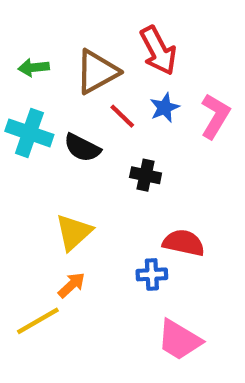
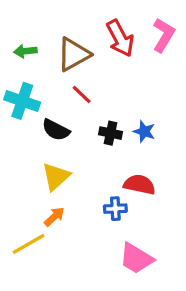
blue star: (165, 108) -> (144, 131), moved, turned -30
red line: (122, 116) -> (82, 95), moved
pink L-shape: (215, 116) -> (164, 35), moved
black semicircle: (82, 148) -> (56, 130), moved

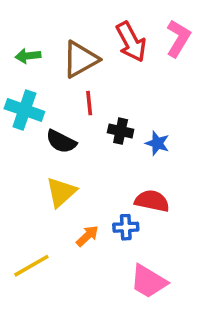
red line: (82, 95) -> (89, 103), turned 40
black cross: (111, 133) -> (121, 131), moved
orange arrow: (54, 217) -> (87, 236), moved

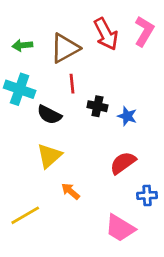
red semicircle: (152, 201) -> (123, 163), turned -48
blue cross: (126, 227) -> (147, 195), moved
orange arrow: (87, 236) -> (71, 191), turned -96

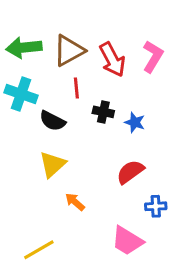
pink L-shape: (144, 31) -> (153, 57), moved
red arrow: (106, 34) -> (112, 60), moved
green arrow: (22, 45) -> (24, 48), size x1.6
yellow line: (25, 215) -> (39, 250), moved

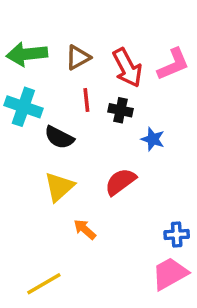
brown triangle: (69, 51) -> (78, 57), size x0.7
pink L-shape: (153, 57) -> (173, 64), turned 36
black cross: (103, 112) -> (120, 110), moved
red semicircle: (130, 172) -> (120, 182), moved
pink trapezoid: (127, 241) -> (170, 274), moved, turned 120

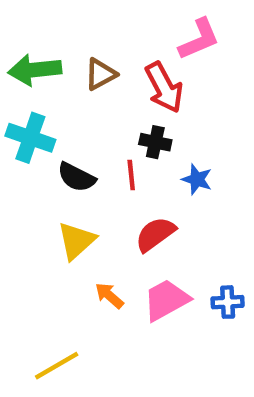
pink L-shape: (173, 64) -> (199, 39), moved
red line: (86, 100) -> (131, 175), moved
pink trapezoid: (170, 274) -> (166, 300), moved

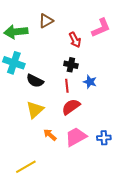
pink L-shape: (199, 39) -> (101, 28), moved
brown triangle: (101, 74) -> (46, 21), moved
red arrow: (164, 87) -> (75, 40), size x0.7
red line: (131, 175) -> (67, 86), moved

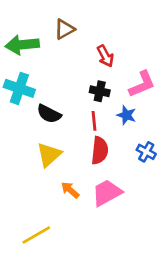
pink L-shape: (101, 28) -> (142, 84), moved
red semicircle: (71, 107) -> (100, 150), turned 132
blue cross: (104, 138) -> (146, 152), moved, turned 32

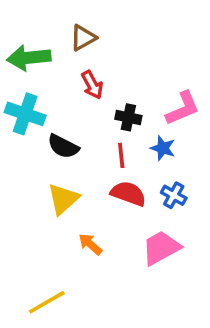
red arrow: (105, 56) -> (92, 85), moved
red semicircle: (100, 150) -> (128, 193), turned -76
blue cross: (146, 152) -> (174, 195), moved
pink trapezoid: (107, 193) -> (161, 248), moved

